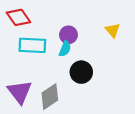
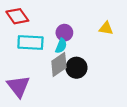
yellow triangle: (113, 30) -> (106, 28), turned -40
gray diamond: (50, 97) -> (59, 64), moved

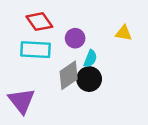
red diamond: (17, 16) -> (39, 22), moved
cyan semicircle: (61, 46) -> (90, 59), moved

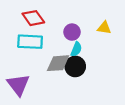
purple circle: (75, 38) -> (72, 32), moved
gray diamond: (69, 75) -> (58, 63), turned 30

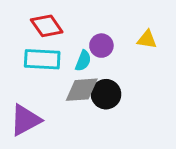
cyan semicircle: (76, 49) -> (83, 61), moved
purple triangle: (18, 85) -> (25, 120), turned 40

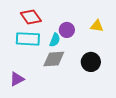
black circle: (106, 94) -> (91, 62), moved
purple triangle: (25, 120) -> (17, 79), size x0.7

